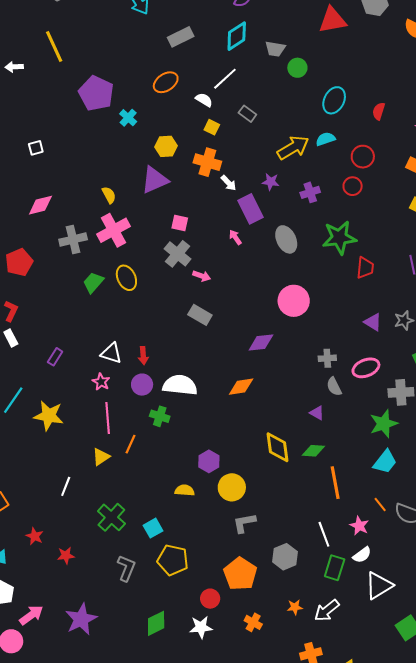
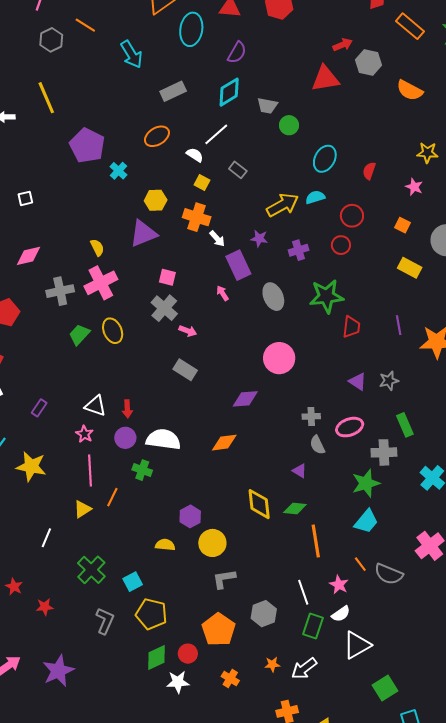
green diamond: (156, 623) -> (156, 657), moved

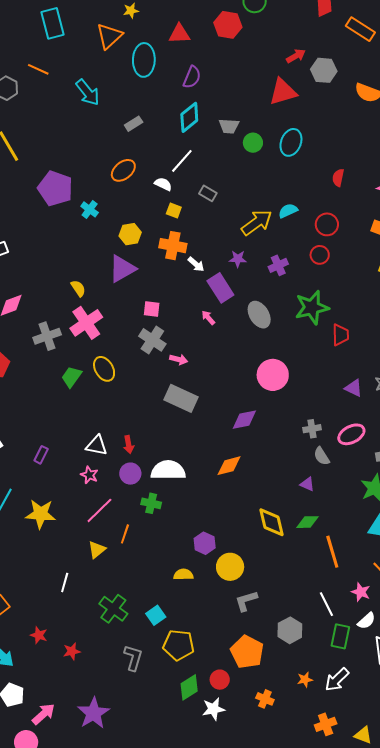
gray rectangle: (173, 91) -> (134, 124), size x0.7
cyan ellipse: (325, 159) -> (291, 142), moved
gray rectangle: (185, 370) -> (181, 398), size x1.4
pink line: (90, 471) -> (99, 510), turned 56

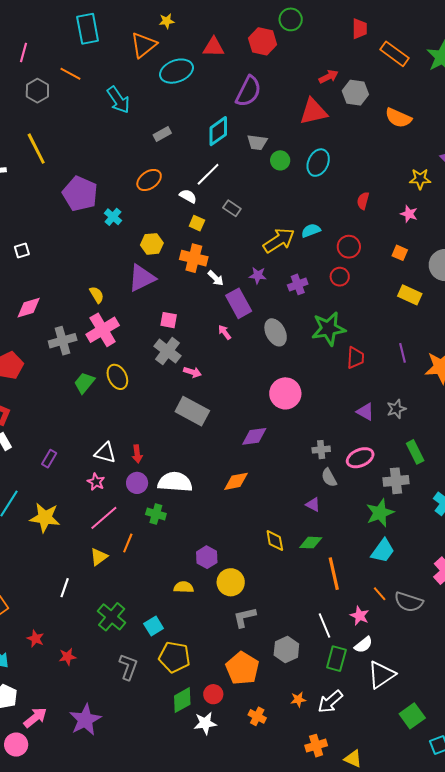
cyan ellipse: (144, 60) -> (176, 71), turned 64
purple semicircle: (192, 77) -> (248, 91), moved, size x1.4
yellow diamond: (271, 522) -> (275, 540), size x0.7

